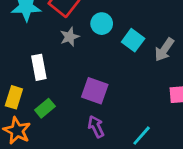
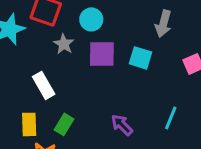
cyan square: (133, 40) -> (141, 58), moved
purple square: (95, 91) -> (102, 54), moved

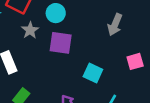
cyan square: (141, 58) -> (93, 73), moved

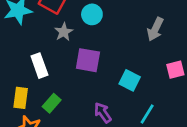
purple square: (61, 43) -> (88, 60), moved

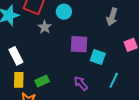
purple square: (88, 60) -> (79, 44), moved
white rectangle: (39, 66) -> (16, 56), moved
green rectangle: (52, 103) -> (42, 81), turned 32

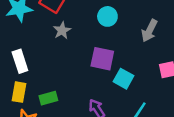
cyan circle: (64, 12) -> (107, 16), moved

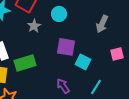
cyan circle: (107, 16) -> (59, 14), moved
green rectangle: (48, 98) -> (25, 63), moved, size x1.5

